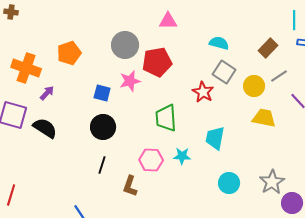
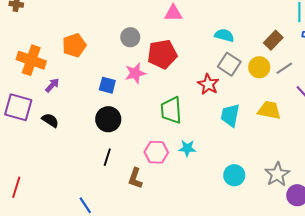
gray circle: (125, 45) -> (130, 37), size x0.7
yellow circle: (254, 86) -> (259, 67), moved
black semicircle: (45, 128) -> (50, 120), size x0.7
cyan trapezoid: (215, 138) -> (230, 115), moved

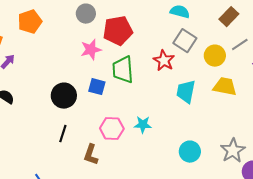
yellow circle: (259, 67) -> (215, 56), moved
blue square: (107, 85) -> (97, 87), moved
green trapezoid: (171, 110) -> (123, 70), moved

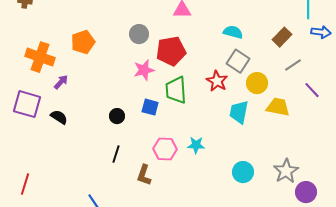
yellow circle: (215, 56) -> (257, 83), moved
black circle: (64, 96) -> (117, 116), size x0.6

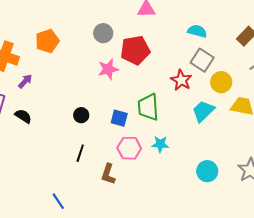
green trapezoid: (176, 90) -> (148, 107), moved
blue square: (150, 107) -> (119, 118), moved
cyan trapezoid: (239, 112) -> (203, 111), turned 35

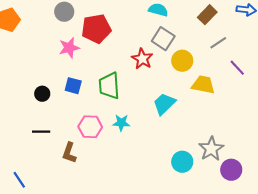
cyan trapezoid: (203, 111) -> (164, 104), moved
blue square: (119, 118) -> (73, 86), moved
black line: (80, 153) -> (41, 132), turned 72
cyan circle: (207, 171) -> (182, 162), moved

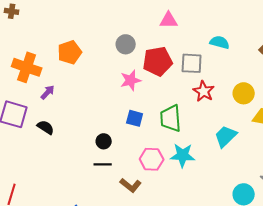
gray square: (163, 39) -> (192, 63), moved, turned -30
black circle: (42, 94) -> (104, 141), moved
cyan star: (121, 123) -> (183, 155), size x1.4
brown L-shape: (69, 153) -> (131, 185), turned -70

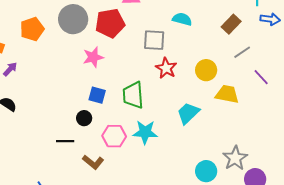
gray circle: (126, 44) -> (73, 19), moved, size x1.5
red pentagon: (158, 61) -> (110, 23), moved
black circle: (104, 141) -> (84, 118), moved

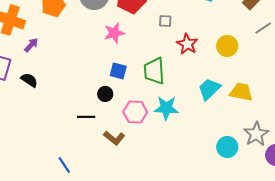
gray square: (154, 40) -> (165, 21), moved, size x0.6
yellow trapezoid: (227, 94) -> (241, 92), moved

